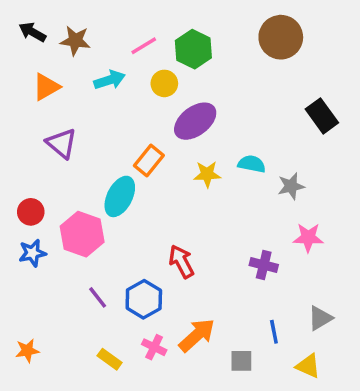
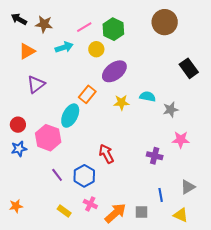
purple triangle: (62, 143) -> (36, 84), turned 42
orange arrow: (197, 335) -> (115, 213), moved

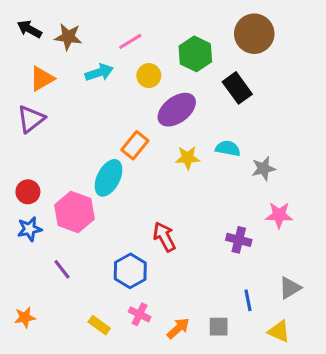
green hexagon: (113, 29) -> (195, 54), moved
black rectangle: (189, 68) -> (237, 88), moved
purple triangle: (36, 84) -> (31, 119), moved
purple line: (57, 175) -> (62, 269), moved
orange arrow: (115, 213) -> (178, 328), size x0.7

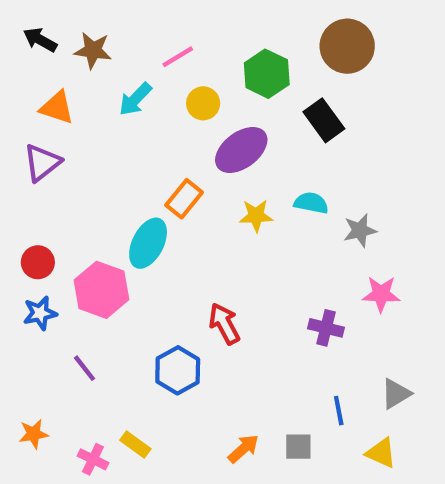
cyan arrow: (99, 72) -> (135, 99), turned 152
orange triangle: (42, 79) -> (57, 108), turned 48
pink cross: (140, 314) -> (93, 459), moved

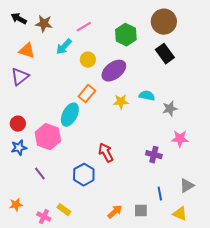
yellow circle: (203, 103) -> (88, 60), moved
black rectangle: (324, 120) -> (165, 54), moved

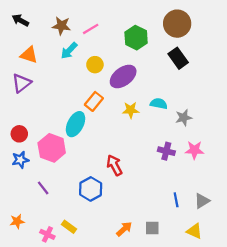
brown star: (44, 24) -> (61, 26), moved
purple cross: (154, 155) -> (166, 151), moved
blue line: (160, 194) -> (176, 200), moved

